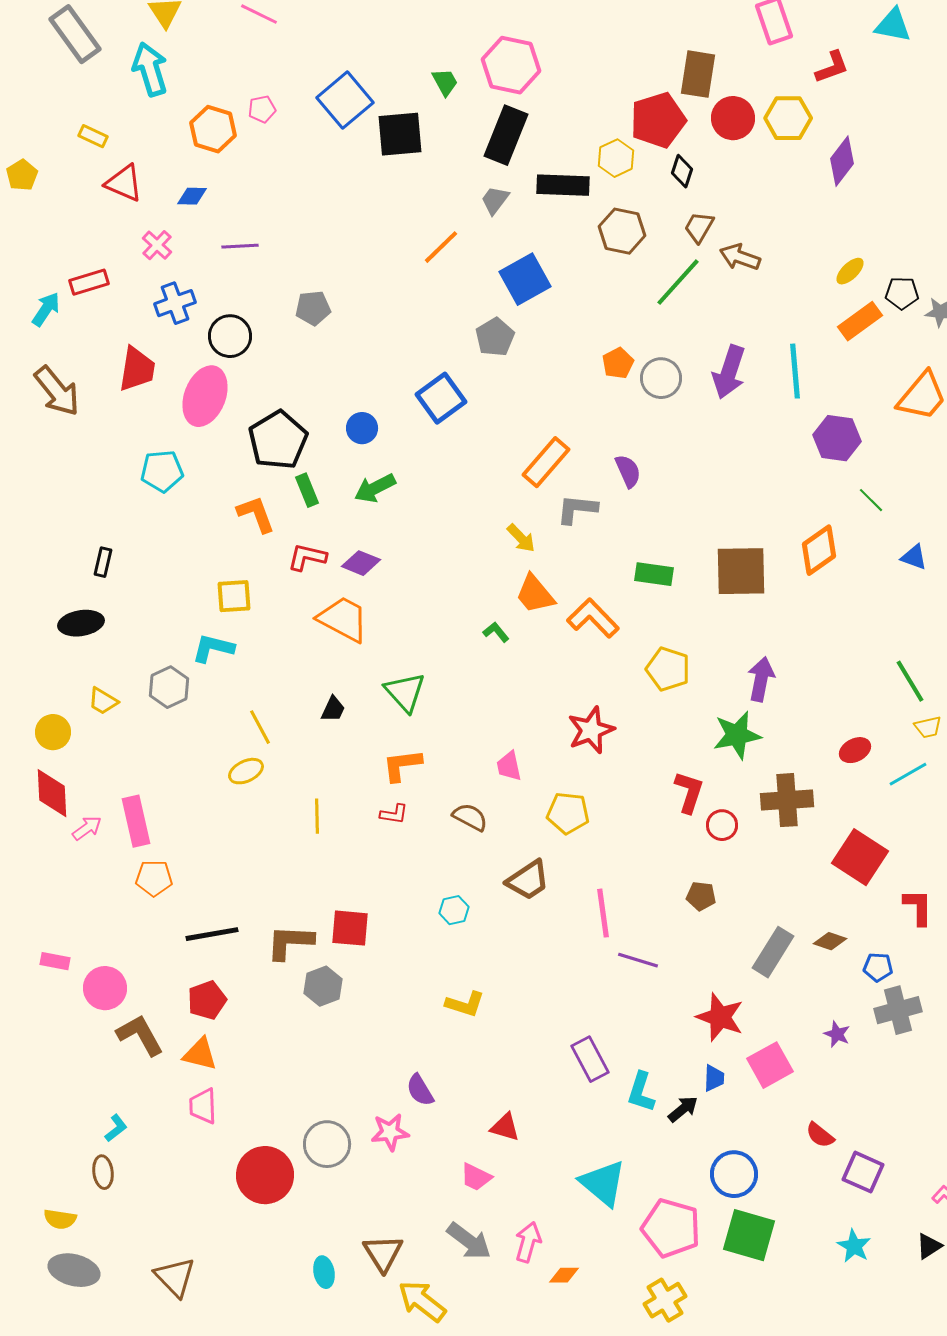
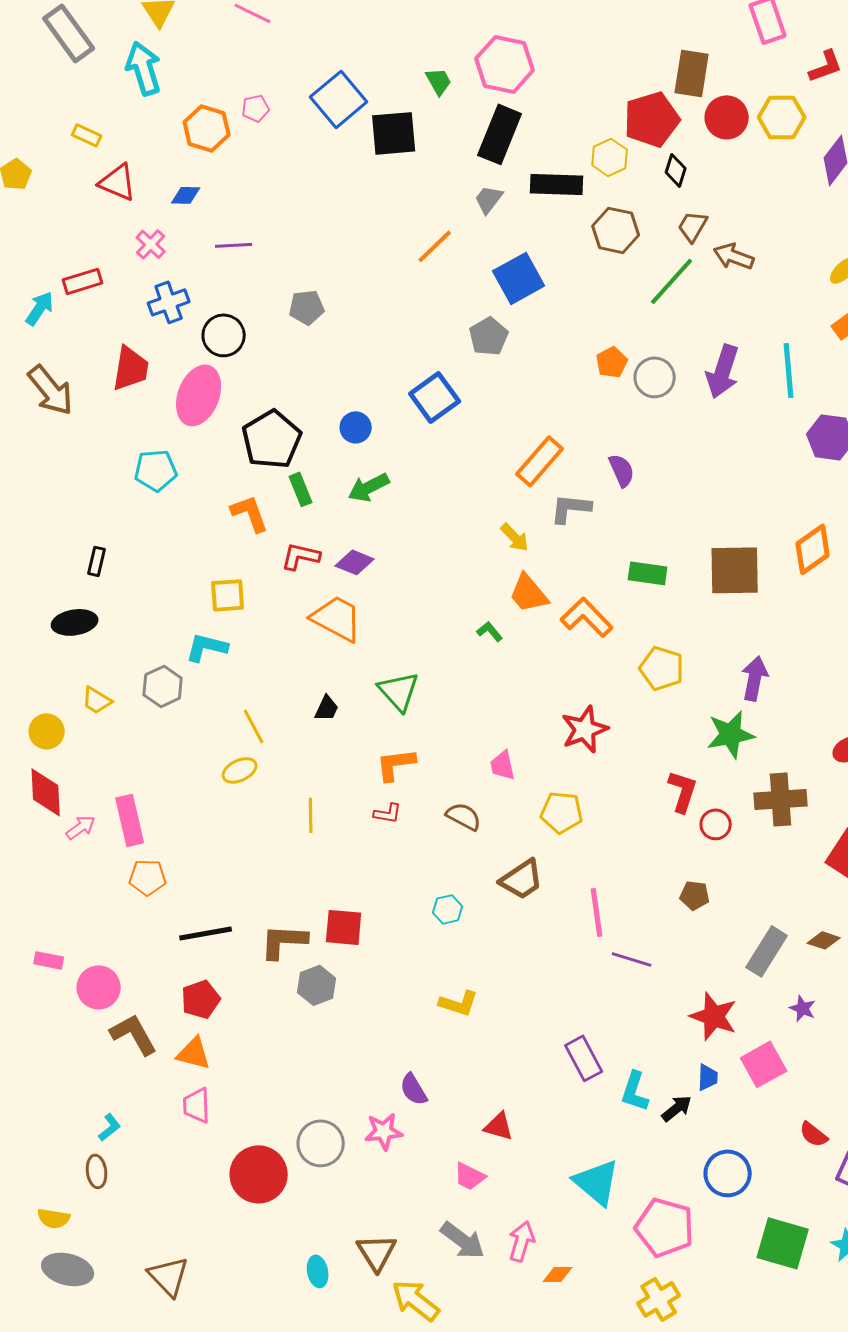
purple star: (837, 1034) -> (803, 1008), moved
green square: (749, 1235) -> (783, 1243), moved

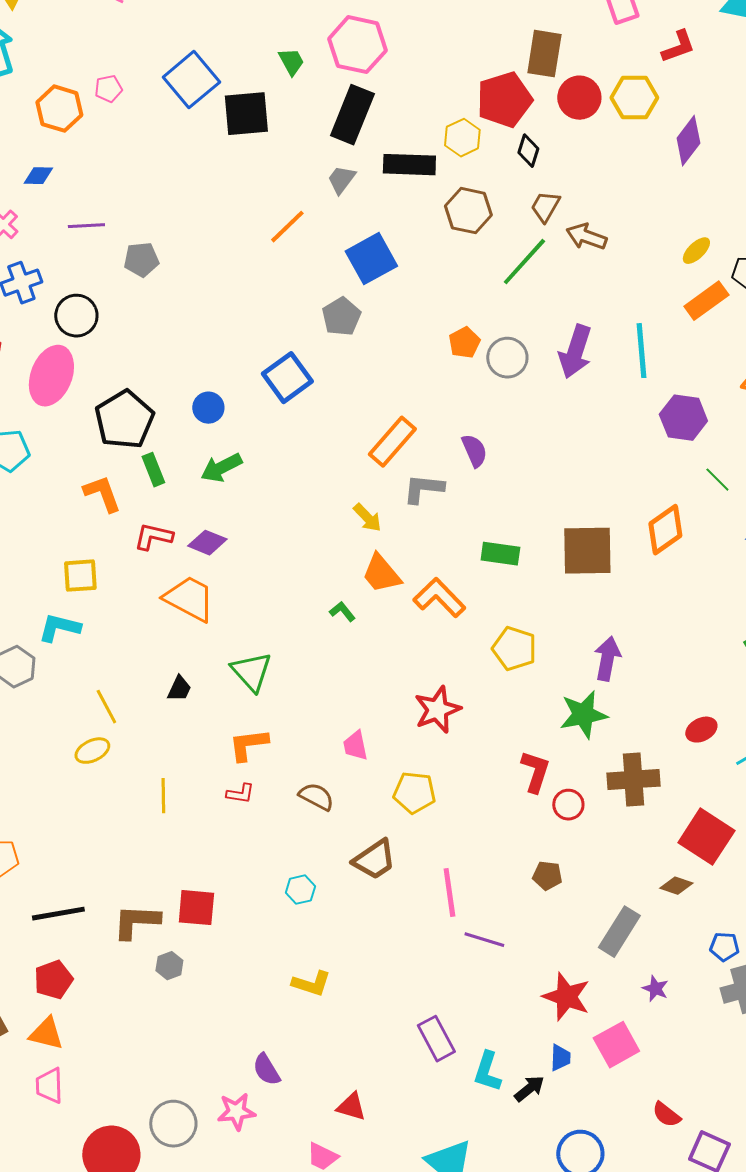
gray pentagon: (307, 307) -> (141, 260), moved
brown diamond: (824, 940) -> (676, 886), moved
gray hexagon: (317, 985) -> (169, 966), size x0.7

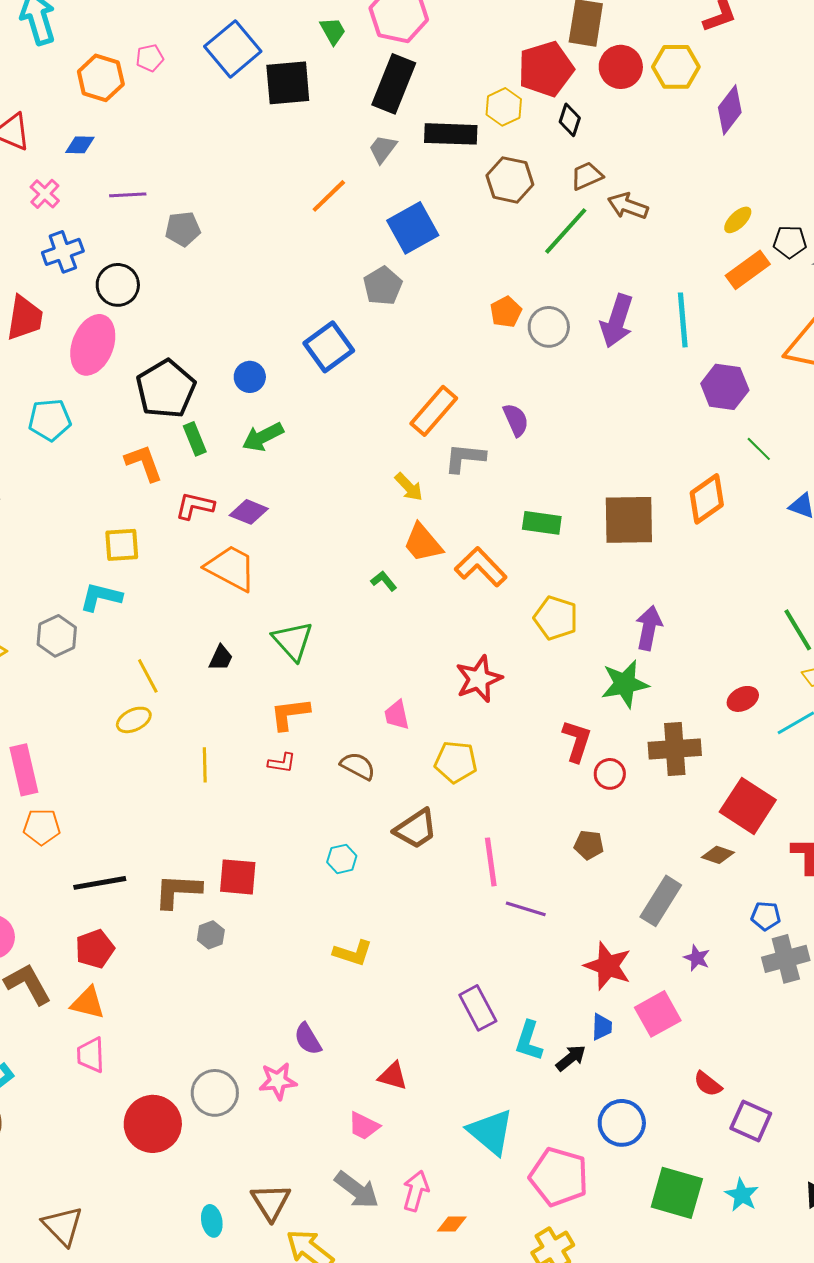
brown trapezoid: (545, 207) -> (587, 176), turned 36

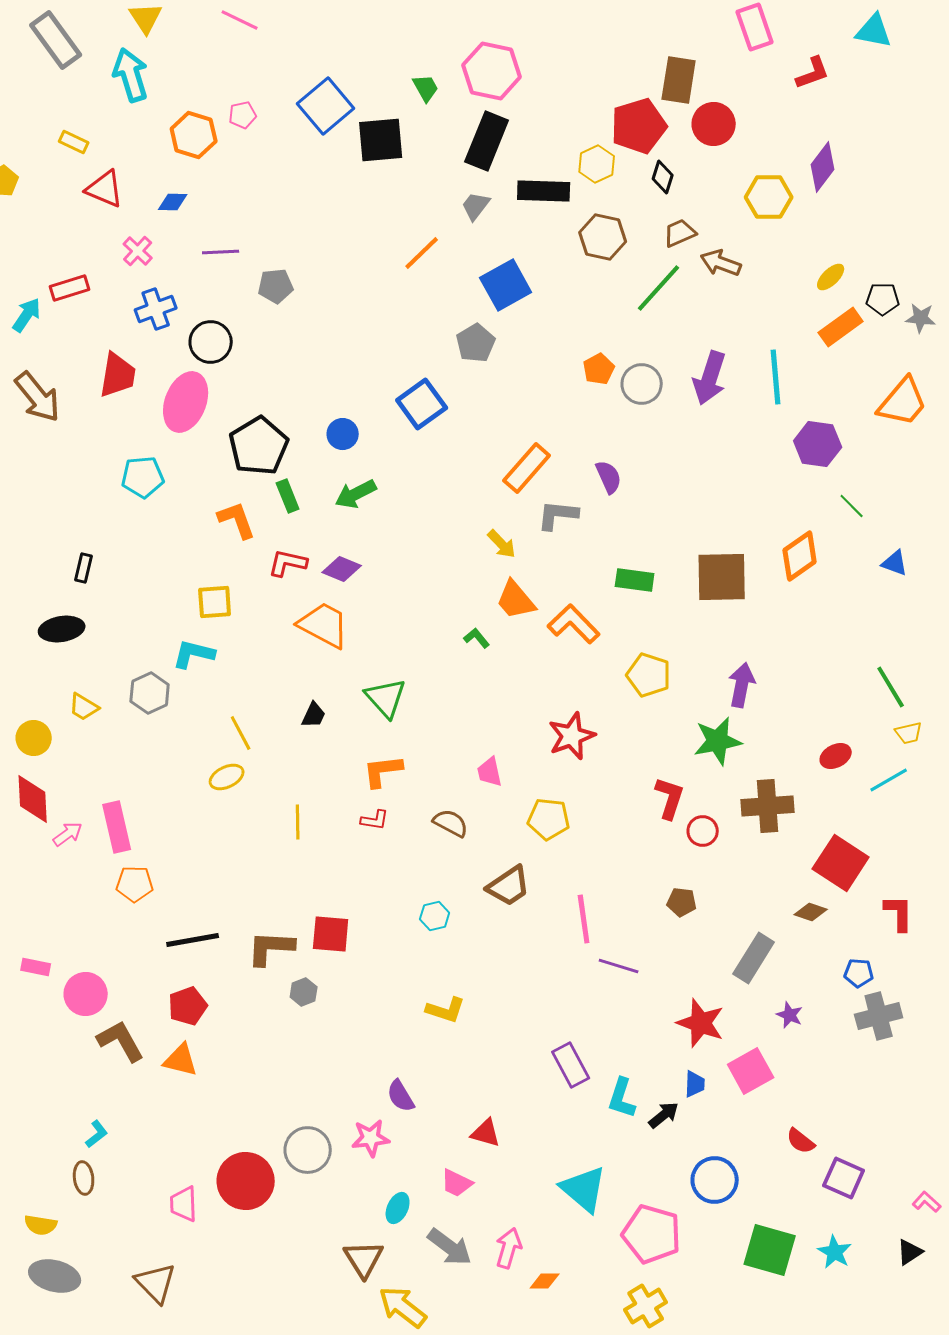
yellow hexagon: (676, 67) -> (769, 197), moved
pink trapezoid: (91, 1055) -> (184, 1204), moved
cyan ellipse: (212, 1221) -> (398, 1208), moved, turned 36

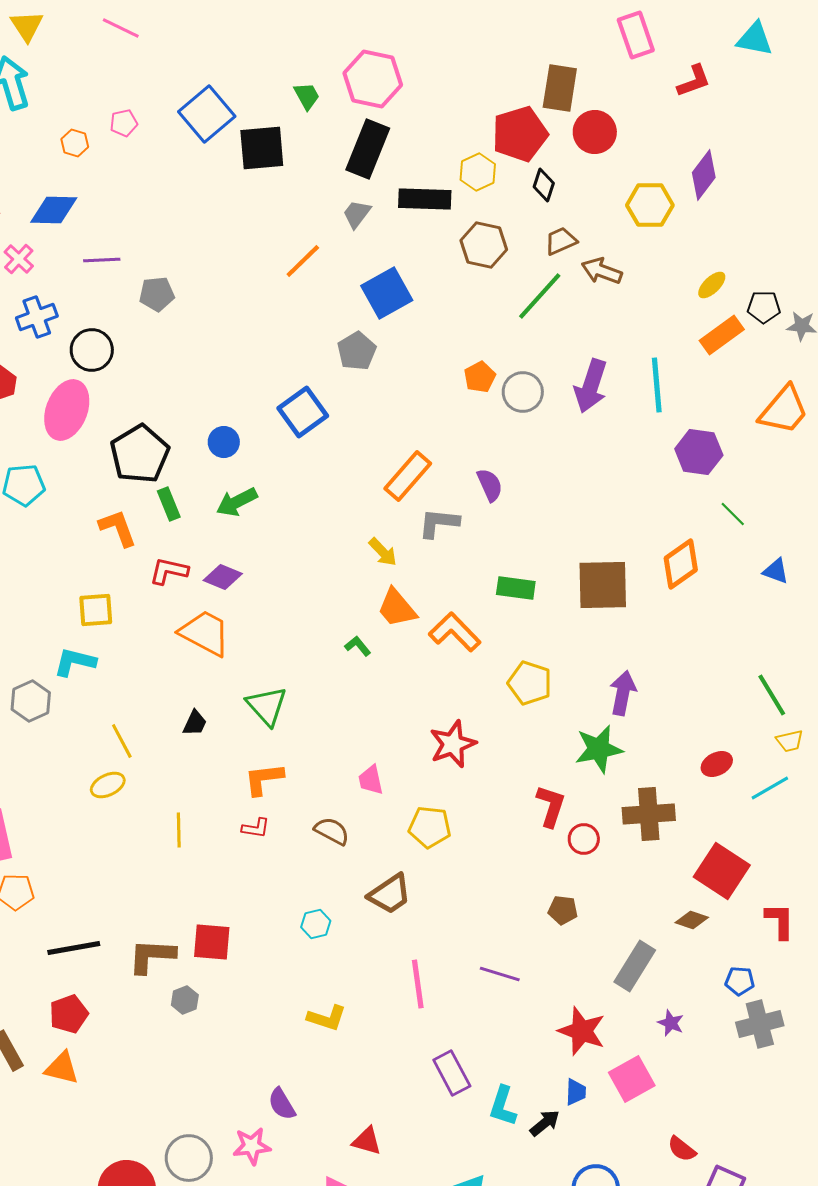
orange hexagon: (194, 135) -> (75, 143), size x0.6
blue diamond: (173, 202) -> (54, 210), size x1.6
pink line: (584, 919) -> (418, 984), moved

